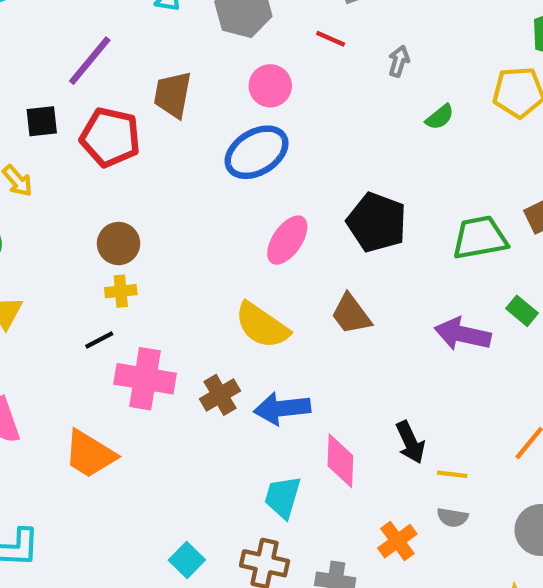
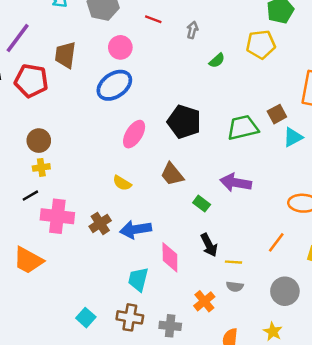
green rectangle: (522, 311) -> (202, 204), moved
yellow semicircle: (262, 325) -> (122, 183), size x0.6

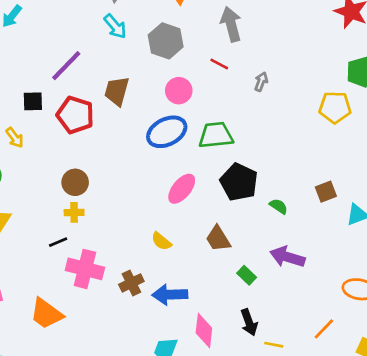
green semicircle: (217, 61) -> (279, 206), moved, turned -112
brown square: (277, 114) -> (326, 192), moved
green trapezoid: (243, 128) -> (216, 135), moved

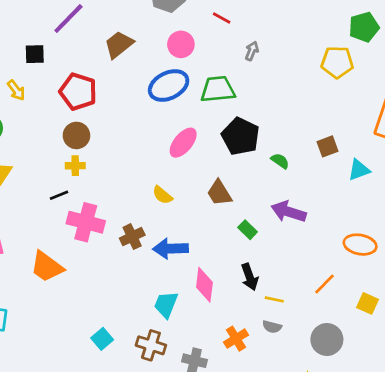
gray arrow: (261, 82) -> (252, 51), moved
brown trapezoid: (117, 91) -> (119, 44), turned 36
red pentagon: (75, 115) -> (78, 92), moved

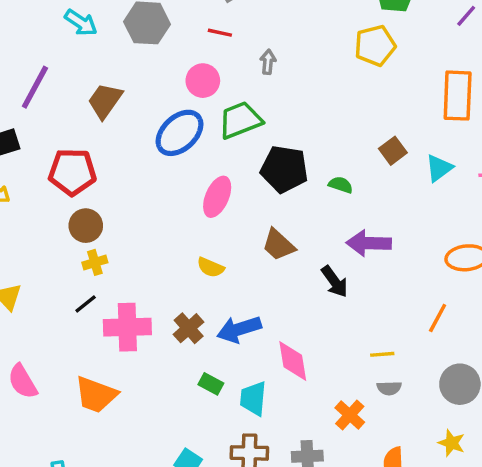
pink circle: (181, 44) -> (203, 81), moved
green rectangle: (248, 230) -> (211, 384), moved
black arrow: (250, 277) -> (335, 282), moved

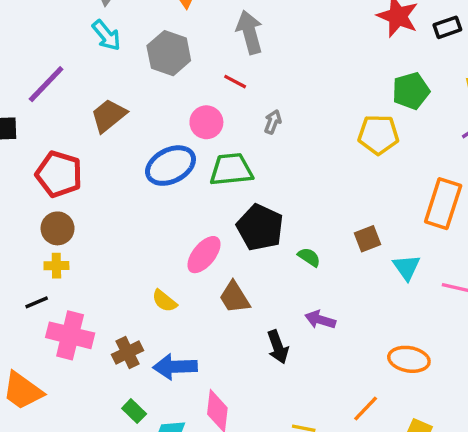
cyan triangle: (439, 168) -> (406, 267), turned -44
pink ellipse: (217, 197) -> (204, 255), moved
purple arrow: (369, 243) -> (320, 320), size x0.7

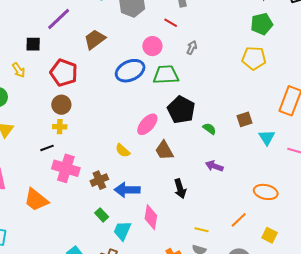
green pentagon: (411, 91) -> (262, 24), moved
black arrow: (278, 347) -> (180, 189), moved

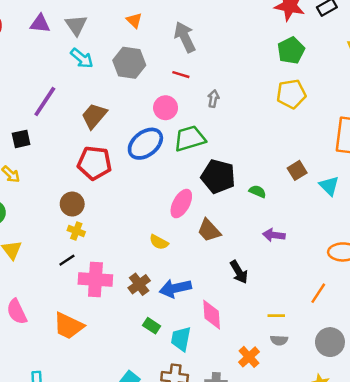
red pentagon: (64, 73) -> (94, 163), moved
yellow cross: (60, 127) -> (76, 231), turned 32

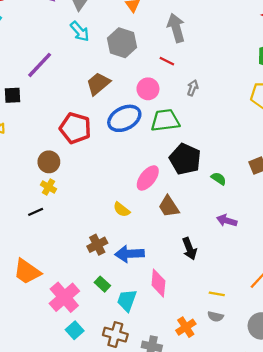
brown trapezoid: (94, 116) -> (98, 84), moved
pink cross: (95, 280) -> (64, 297), moved, turned 36

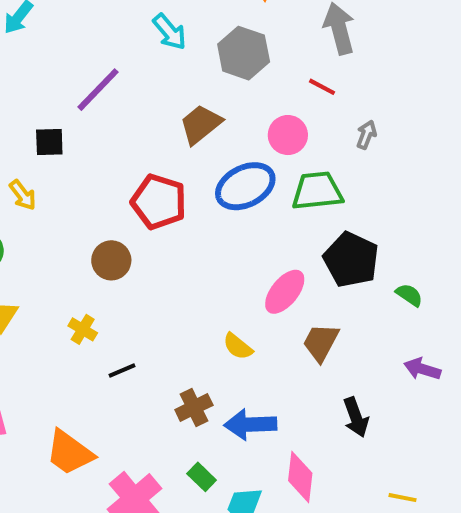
yellow cross: (49, 187) -> (83, 329), moved
brown trapezoid: (169, 206) -> (321, 342), turned 60
black line: (36, 212) -> (122, 370), moved

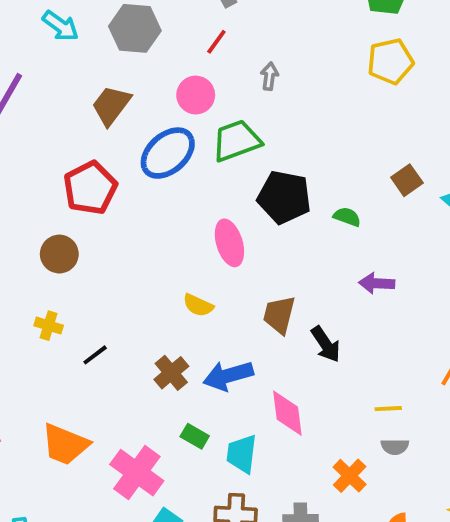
red line: (322, 87) -> (216, 42), turned -68
red pentagon: (159, 202) -> (90, 188), turned -30
pink ellipse: (285, 292) -> (229, 243), turned -42
brown trapezoid: (321, 342) -> (279, 315), moved

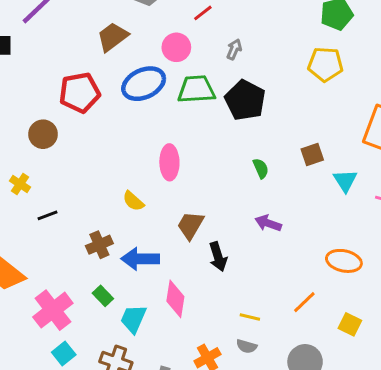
black pentagon: (284, 197) -> (245, 100), moved
green semicircle: (347, 217) -> (261, 168), turned 30

